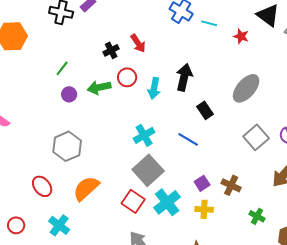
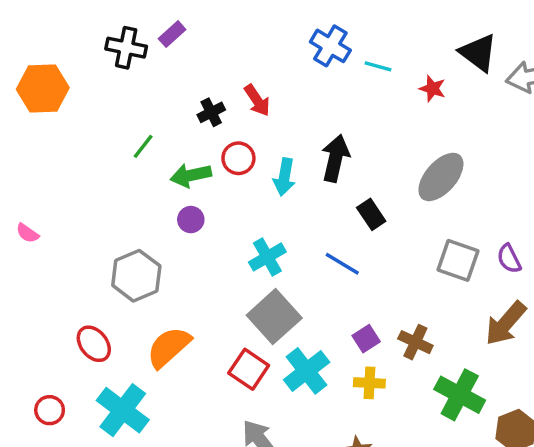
green line: (62, 68) -> (143, 146), moved
purple circle: (69, 94) -> (191, 220), moved
gray square: (256, 137) -> (458, 260), turned -30
green cross: (257, 216) -> (460, 395), size x1.8
cyan cross: (59, 225) -> (123, 410), size x1.4

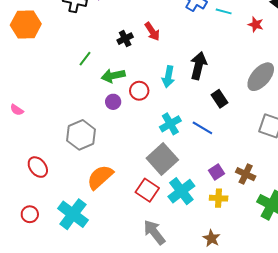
red circle: (238, 158) -> (139, 91), moved
cyan cross: (267, 257) -> (170, 124), moved
red ellipse: (94, 344) -> (38, 167), moved

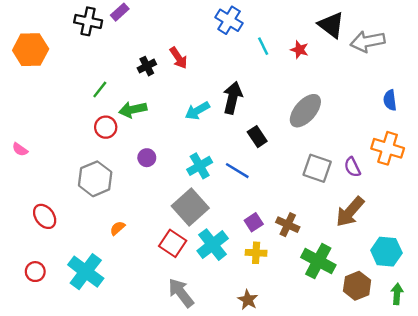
cyan line: (224, 11) -> (263, 46), moved, turned 49
cyan arrow: (168, 77) -> (197, 111), turned 50
red circle: (139, 91) -> (106, 127), moved
purple circle: (113, 102) -> (147, 158), moved
orange semicircle: (100, 177) -> (117, 228), size x0.5

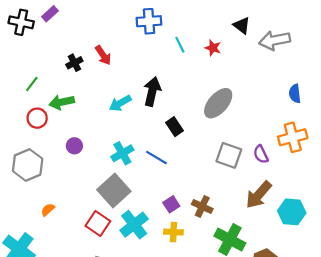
blue cross: (229, 20) -> (149, 21), turned -35
black triangle: (331, 25) -> (242, 25), size x0.7
orange cross: (388, 148) -> (293, 137), turned -32
cyan hexagon: (386, 252) -> (292, 212), moved

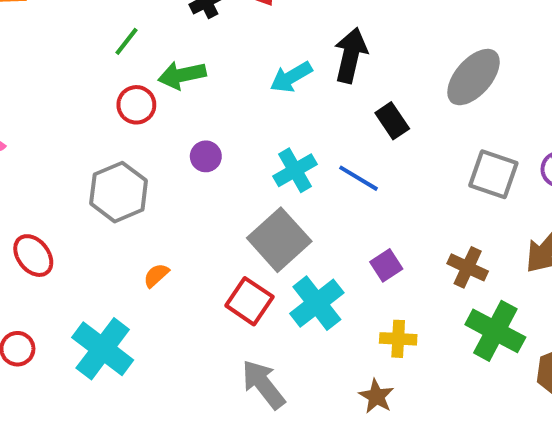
brown cross: (202, 206) -> (468, 267), moved
yellow cross: (173, 232) -> (398, 339), moved

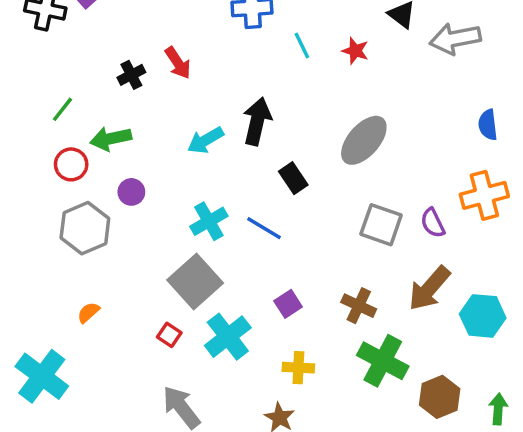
purple circle: (206, 156) -> (131, 192), moved
gray hexagon: (119, 192) -> (85, 228), moved
red square: (249, 301) -> (169, 335), size x0.6

